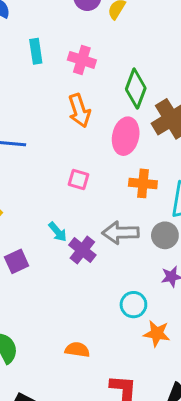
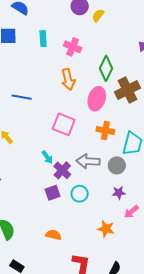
pink square: (79, 180) -> (64, 124), size x1.6
purple square: (17, 261) -> (53, 193), moved
cyan circle: (133, 305) -> (80, 194), moved

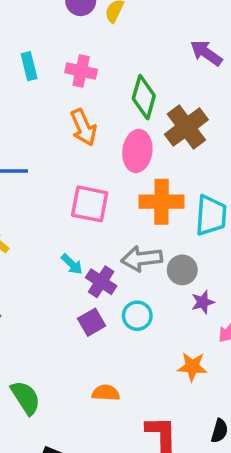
orange cross: (105, 130) -> (162, 202), size x1.4
gray circle: (117, 165) -> (182, 270), moved

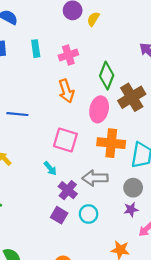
pink cross: (81, 71) -> (68, 55), turned -36
cyan arrow: (72, 264) -> (50, 168), moved
gray circle: (182, 270) -> (133, 188), moved
purple square: (92, 322) -> (59, 215), turned -35

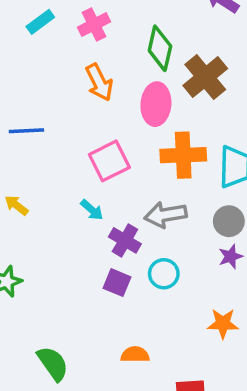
cyan rectangle: (36, 49) -> (40, 22), turned 70
pink square: (65, 140) -> (109, 161), turned -35

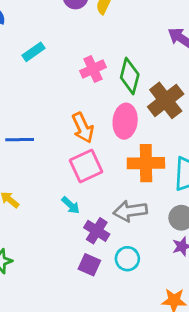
pink cross: (94, 24) -> (93, 69), moved
orange arrow: (99, 82) -> (83, 128), moved

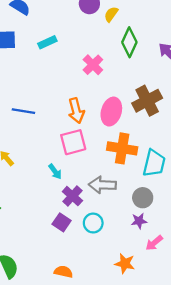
pink cross: (93, 69) -> (93, 65), turned -30
green diamond: (130, 76) -> (129, 42), moved

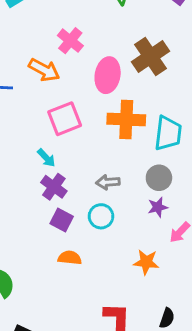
pink cross: (93, 65) -> (70, 41), moved
orange arrow: (76, 111) -> (44, 70), moved, turned -40
gray arrow: (102, 185) -> (108, 182), moved, size x0.7
purple cross: (72, 196) -> (54, 187), moved
orange semicircle: (63, 272) -> (70, 258), moved

